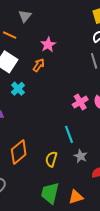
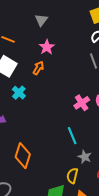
gray triangle: (25, 16) -> (41, 20), moved
orange diamond: (19, 152) -> (23, 156), turned -30
yellow semicircle: (51, 159) -> (72, 176), moved

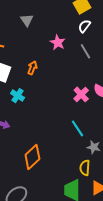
pink star: (47, 47) -> (58, 43), moved
orange diamond: (23, 156) -> (32, 157), turned 40

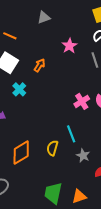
gray triangle: (27, 20) -> (44, 17), turned 32
yellow semicircle: (85, 168) -> (52, 148), moved

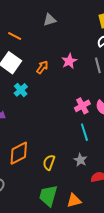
pink star: (69, 46) -> (69, 61), moved
cyan line: (71, 134) -> (84, 132), moved
yellow semicircle: (52, 148) -> (49, 162), moved

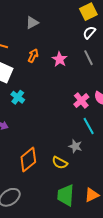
orange arrow: (42, 67) -> (33, 56), moved
gray star: (80, 160) -> (75, 146), moved
yellow semicircle: (49, 162) -> (60, 163), turned -70

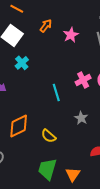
cyan line: (89, 126) -> (56, 93), moved
gray star: (75, 146) -> (81, 118), moved
orange triangle: (92, 195) -> (73, 174), turned -42

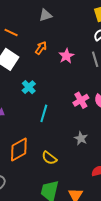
cyan cross: (22, 63) -> (29, 87), moved
cyan line: (56, 93) -> (44, 113), moved, turned 36

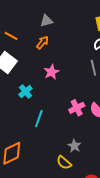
orange arrow: (41, 48) -> (42, 42), moved
pink star: (66, 56) -> (51, 72), moved
yellow semicircle: (49, 158) -> (64, 163), moved

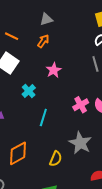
gray star: (74, 146) -> (80, 143), size x1.6
yellow semicircle: (64, 163) -> (56, 159), moved, turned -105

